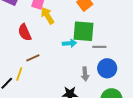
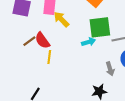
brown line: (33, 58) -> (29, 41), moved
yellow line: (19, 74) -> (49, 57), moved

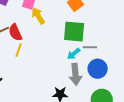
cyan arrow: (89, 42) -> (74, 54), moved, turned 144
gray arrow: (110, 69) -> (75, 74), size x1.5

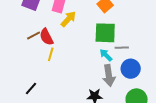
yellow arrow: (38, 16) -> (68, 19), turned 78
cyan arrow: (74, 54) -> (106, 55), turned 88

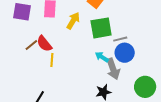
yellow arrow: (68, 19) -> (73, 21), moved
cyan arrow: (106, 55) -> (102, 57), moved
blue circle: (131, 69) -> (125, 53), moved

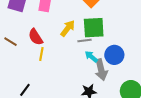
yellow arrow: (73, 21) -> (68, 28), moved
gray line: (120, 39) -> (85, 41), moved
brown line: (31, 45) -> (10, 42), moved, turned 64

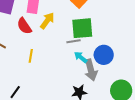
yellow arrow: (68, 28) -> (47, 21), moved
red semicircle: (36, 37) -> (24, 26), moved

